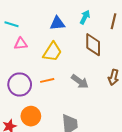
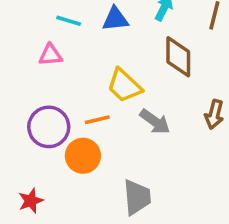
cyan line: (11, 24) -> (69, 21), moved
yellow trapezoid: (52, 52) -> (124, 86), moved, turned 100
orange circle: (31, 116) -> (83, 156), moved

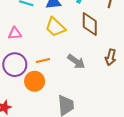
pink triangle: (51, 55) -> (15, 33), moved
yellow trapezoid: (124, 86) -> (55, 27), moved

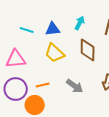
pink triangle: (15, 33) -> (16, 59), size x1.5

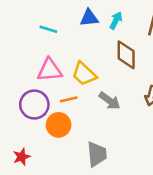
blue triangle: (53, 29) -> (89, 18), moved
yellow trapezoid: (55, 53) -> (84, 74), moved
pink triangle: (16, 59) -> (50, 70), moved

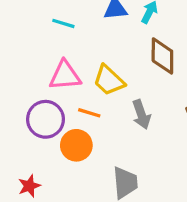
orange line: (69, 99) -> (89, 113), turned 30
gray arrow: (110, 101) -> (141, 114), turned 35

